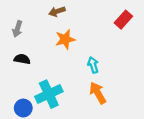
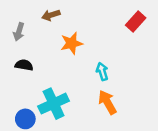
brown arrow: (57, 11) -> (51, 15), moved

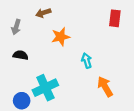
red rectangle: (136, 21) -> (115, 18), turned -35
orange arrow: (107, 102) -> (105, 87), moved

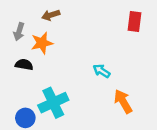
orange star: (61, 37) -> (42, 43), moved
cyan arrow: (87, 61) -> (101, 71), turned -40

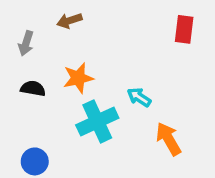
orange star: (42, 43) -> (78, 78), moved
cyan cross: (53, 103) -> (97, 121), moved

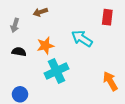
cyan arrow: (139, 97) -> (82, 38), moved, size x1.5
orange arrow: (169, 139) -> (110, 81), moved

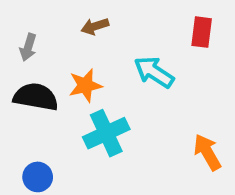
brown arrow: (40, 12) -> (95, 26), moved
black semicircle: (19, 52) -> (36, 97), size x1.6

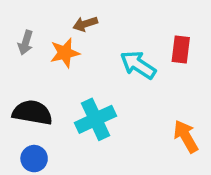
red rectangle: (202, 32) -> (181, 49), moved
orange star: (85, 85) -> (65, 53), moved
black semicircle: (36, 97) -> (32, 113), moved

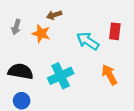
orange star: (65, 53) -> (41, 33), turned 30
orange arrow: (186, 136) -> (109, 75), moved

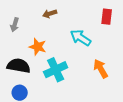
red rectangle: (115, 31) -> (107, 17), moved
orange star: (41, 33) -> (38, 47), moved

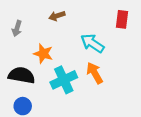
orange arrow: (101, 69) -> (95, 73), moved

